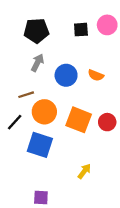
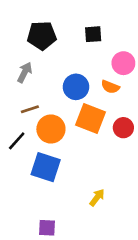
pink circle: (107, 25) -> (123, 63), moved
gray arrow: (37, 63) -> (25, 72), moved
orange square: (79, 120) -> (90, 118), moved
red circle: (107, 122) -> (123, 128), moved

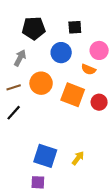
blue circle: (76, 87) -> (61, 53), moved
brown line: (30, 109) -> (14, 87), moved
orange circle: (51, 129) -> (41, 83), moved
blue square: (46, 167) -> (45, 156), moved

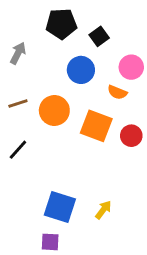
black square: (75, 27) -> (99, 36), turned -32
black pentagon: (34, 28) -> (61, 24), moved
gray arrow: (20, 58) -> (18, 53), moved
brown line: (14, 87) -> (18, 103), moved

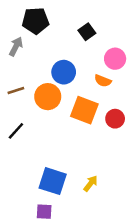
black pentagon: (61, 24) -> (35, 21), moved
blue circle: (81, 70) -> (64, 72), moved

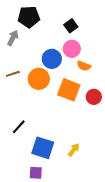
pink circle: (115, 59) -> (72, 49), moved
black line: (16, 131) -> (19, 127), moved

